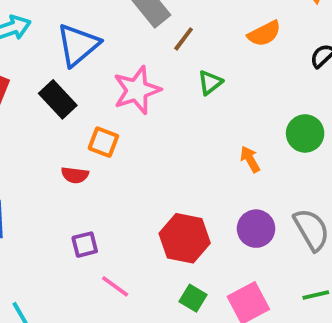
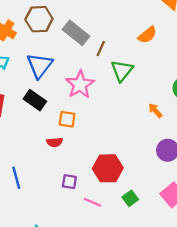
green triangle: (210, 82) -> (122, 71), size x1.5
red hexagon: (185, 238) -> (108, 168), moved
purple square: (85, 245) -> (69, 182), turned 35
green square: (193, 298) -> (130, 198), moved, turned 35

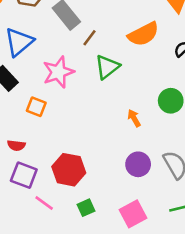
orange semicircle: (147, 35) -> (143, 34), size x1.4
red semicircle: (55, 142) -> (16, 145), moved
purple square: (69, 182) -> (24, 175), size x1.5

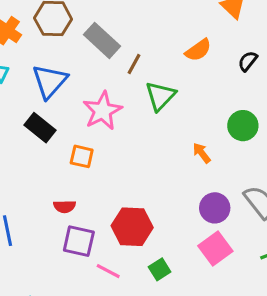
orange semicircle: (143, 34) -> (198, 50), size x0.7
pink square: (133, 214) -> (215, 248), moved

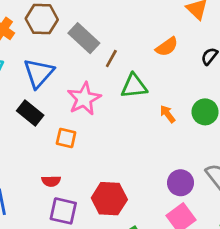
green triangle: (160, 96) -> (134, 86), turned 40
orange arrow: (202, 153) -> (168, 114), moved

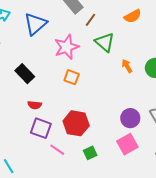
green triangle: (134, 86) -> (105, 42), turned 40
black rectangle: (30, 113) -> (25, 74), moved
orange square: (66, 138) -> (72, 77), moved

